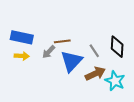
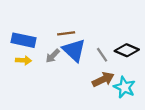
brown line: (62, 41) -> (66, 33), moved
black diamond: (117, 47) -> (127, 50), turned -70
blue triangle: (71, 61) -> (74, 50), moved, turned -30

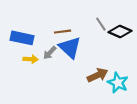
black diamond: (127, 50) -> (120, 32), moved
gray line: (102, 55) -> (101, 24), moved
yellow arrow: (24, 60) -> (31, 59), moved

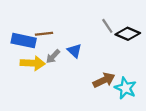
brown line: (62, 32) -> (44, 34), moved
blue triangle: (70, 48) -> (75, 51), size x0.6
yellow arrow: (31, 59) -> (33, 63), size x1.5

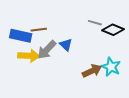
gray line: (107, 26) -> (95, 23), turned -40
gray arrow: (53, 56) -> (47, 50), size x1.5
cyan star: (125, 88) -> (111, 67), moved

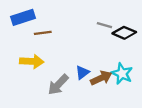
blue rectangle: (21, 36) -> (23, 17), moved, turned -30
blue triangle: (66, 45) -> (82, 72), moved, turned 40
gray arrow: (47, 50) -> (58, 85), moved

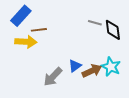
blue rectangle: (23, 17) -> (21, 16), turned -30
black diamond: (124, 33) -> (113, 30), turned 60
yellow arrow: (32, 61) -> (26, 42), moved

